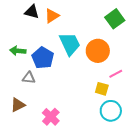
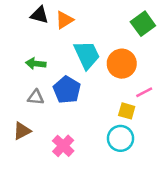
green arrow: (18, 51) -> (36, 64), moved
blue pentagon: (43, 58) -> (67, 90), moved
cyan circle: (111, 111) -> (120, 138), moved

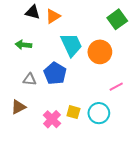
green arrow: (36, 64) -> (23, 45), moved
pink line: (144, 92) -> (116, 87), moved
yellow square: (127, 111) -> (73, 112), moved

